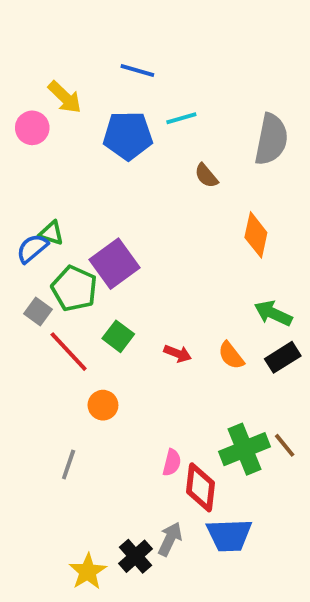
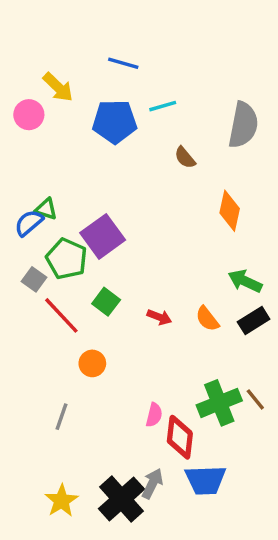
black cross: (135, 556) -> (122, 499), size x1.5
yellow star: (88, 572) -> (61, 501), moved

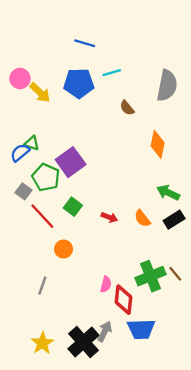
yellow arrow: (58, 87) -> (40, 93), moved

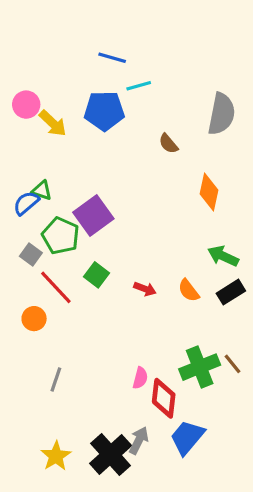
cyan line: (112, 73) -> (139, 86), moved
orange circle: (64, 249) -> (34, 319), moved
blue trapezoid: (141, 329) -> (187, 437), turned 132

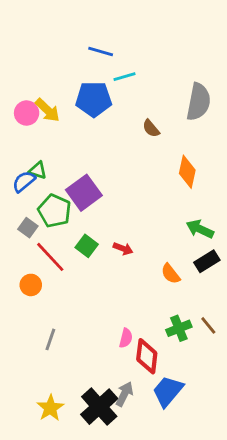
pink circle: (26, 105) -> (27, 113), moved
red arrow: (145, 289) -> (123, 249), moved
orange semicircle: (189, 290) -> (171, 274), moved
green cross: (200, 367) -> (179, 328), size x0.7

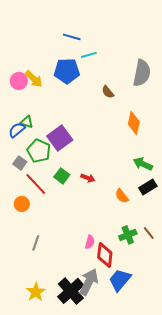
gray arrow: (124, 394) -> (89, 282), size x1.5

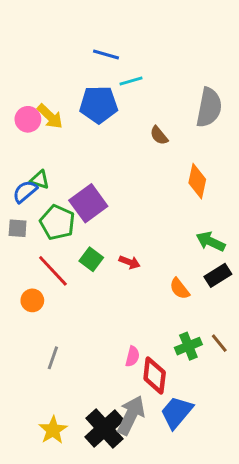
gray square: (20, 163) -> (18, 228), moved, turned -32

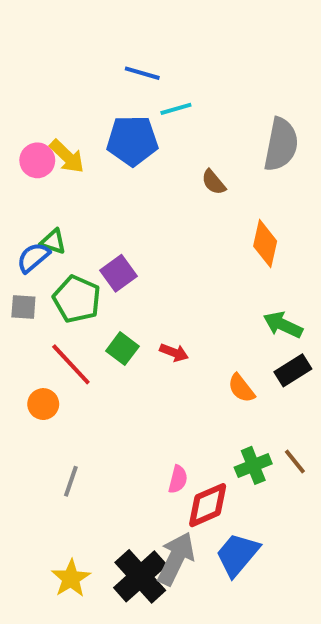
purple square: (88, 203) -> (118, 273), size x0.7
red diamond: (155, 376) -> (208, 505), turned 60

